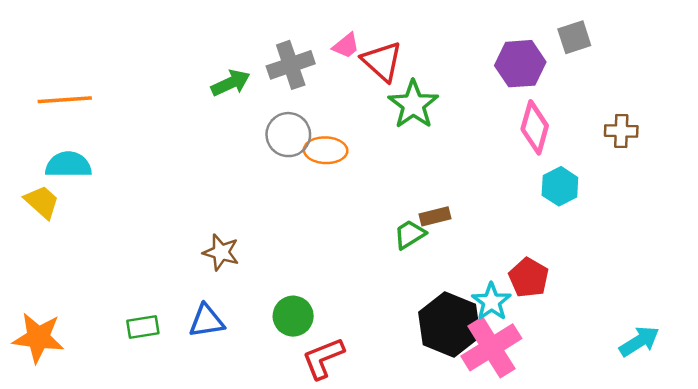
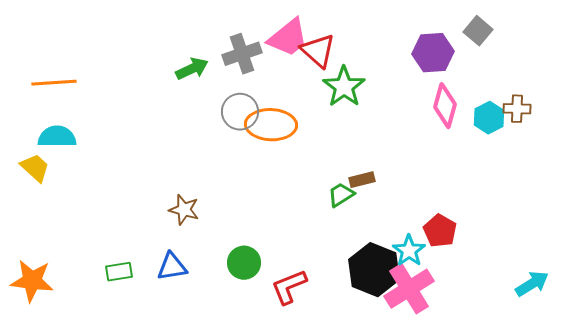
gray square: (574, 37) -> (478, 31), turned -32
pink trapezoid: (346, 46) -> (288, 38), size x1.8
orange ellipse: (326, 150) -> (271, 125), size x1.4
cyan hexagon: (560, 186) -> (489, 118), moved
red L-shape: (323, 358) -> (289, 287), moved

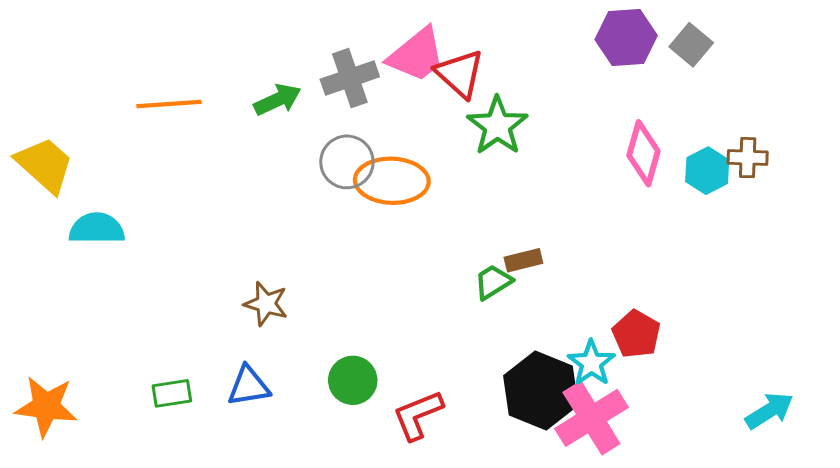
purple hexagon: (433, 53) -> (626, 38), moved
orange line: (54, 83) -> (169, 104), moved
cyan semicircle: (57, 137) -> (97, 228), moved
yellow trapezoid: (35, 168) -> (45, 165), moved, size x1.4

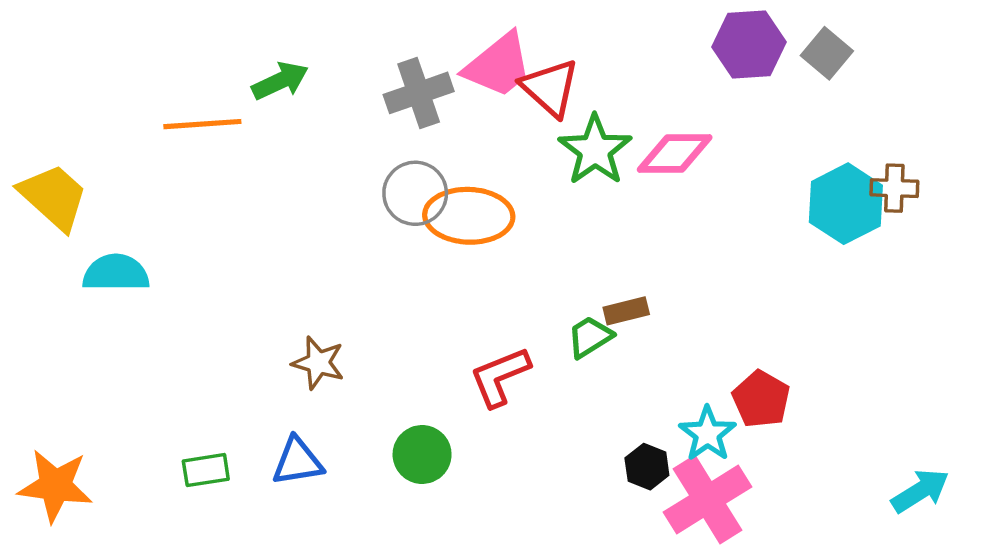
green arrow: (278, 100) -> (280, 81), moved
pink diamond: (643, 153) -> (675, 154), moved, turned 74
cyan hexagon: (707, 171) -> (846, 204), size x1.4
black hexagon: (541, 390) -> (647, 467), size x0.5
red L-shape: (418, 415) -> (500, 377), moved

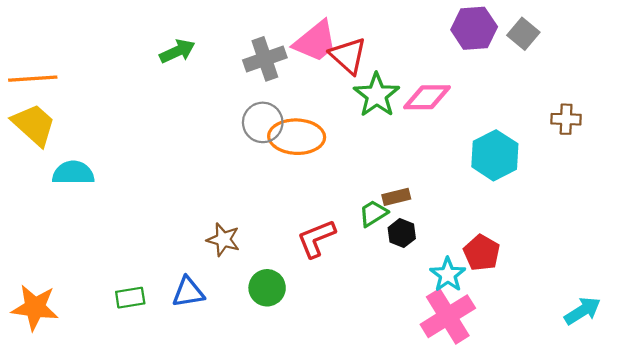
orange line: (202, 124) -> (33, 79), moved
cyan hexagon: (846, 204) -> (495, 155), moved
brown star: (318, 363) -> (223, 240), moved
black hexagon: (647, 467) -> (402, 233), moved

